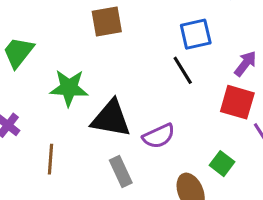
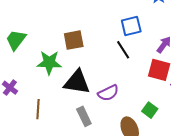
brown square: (107, 21) -> (74, 40), moved

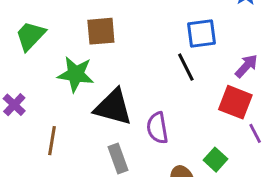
brown square: (74, 40) -> (101, 31), moved
purple semicircle: (108, 93) -> (157, 128), turned 100

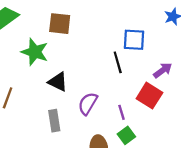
black triangle: (113, 107) -> (58, 82), size x0.7
purple semicircle: (157, 128) -> (88, 104), turned 30
purple line: (255, 133) -> (121, 112), moved

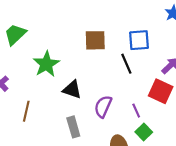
brown square: (60, 24) -> (95, 40), moved
green star: (35, 52) -> (46, 64), turned 30

